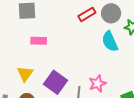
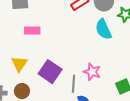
pink star: (97, 84) -> (92, 72), turned -30

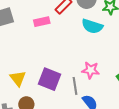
cyan semicircle: (103, 29) -> (92, 26), turned -35
pink rectangle: (32, 30) -> (42, 22), moved

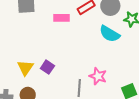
purple square: (49, 79) -> (47, 67), moved, size x0.6

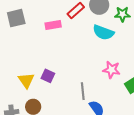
pink star: (98, 76) -> (112, 70), moved

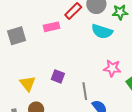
gray square: (16, 18) -> (17, 36), moved
purple square: (48, 76) -> (58, 76), moved

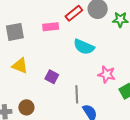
cyan semicircle: (102, 31) -> (84, 47), moved
yellow triangle: (28, 84) -> (20, 66), moved, turned -36

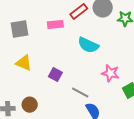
gray line: (77, 94) -> (80, 92), turned -60

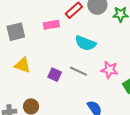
gray line: (80, 92) -> (78, 71), moved

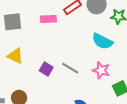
cyan semicircle: (85, 43) -> (102, 41), moved

